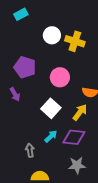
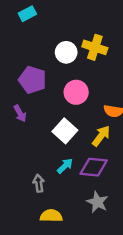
white circle: (52, 35) -> (66, 52), moved
gray star: (77, 165) -> (97, 202), turned 30

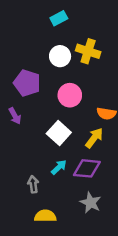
cyan rectangle: (27, 14) -> (59, 18), moved

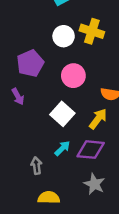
purple pentagon: (27, 83) -> (30, 63), turned 30

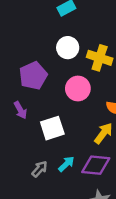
yellow cross: (92, 31) -> (100, 58), moved
white square: (62, 114) -> (52, 128), moved, turned 30
gray arrow: (36, 166) -> (40, 169), moved, turned 49

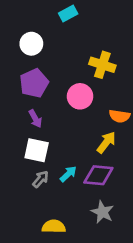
white circle: (68, 48) -> (31, 44), moved
purple arrow: (20, 110) -> (35, 119), moved
white square: (52, 128) -> (37, 150), moved, turned 30

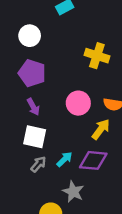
purple pentagon: (34, 83) -> (32, 73), turned -30
pink circle: (80, 96) -> (78, 103), moved
gray star: (102, 212) -> (73, 192), moved

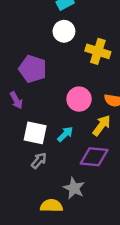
white circle: (30, 36) -> (64, 31), moved
purple arrow: (33, 107) -> (16, 100), moved
cyan arrow: (65, 159) -> (65, 134), moved

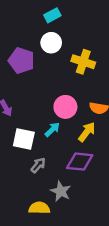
purple pentagon: (33, 69) -> (21, 61), moved
cyan arrow: (65, 134) -> (52, 129), moved
gray arrow: (39, 161) -> (38, 165), moved

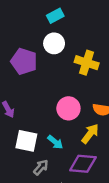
cyan arrow: (52, 129) -> (55, 142), moved, turned 84

